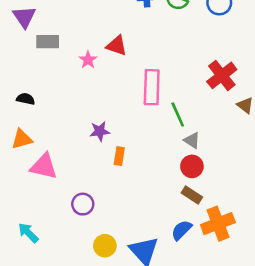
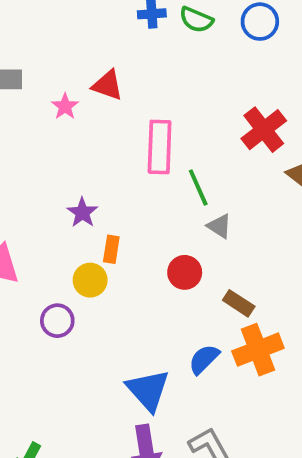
purple star: (100, 131) -> (82, 213), turned -30
red circle: (192, 166) -> (185, 272), moved
brown rectangle: (192, 195) -> (239, 303), moved
yellow circle: (105, 246) -> (90, 280), moved

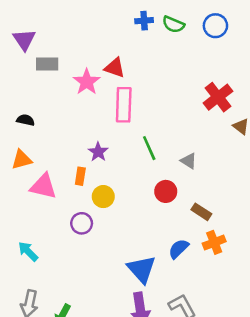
pink star: (65, 106) -> (87, 82), size x1.5
pink rectangle: (160, 147) -> (124, 105), moved
green line: (198, 187) -> (149, 148), moved
orange rectangle: (111, 249) -> (80, 176), moved
orange cross: (258, 350) -> (214, 242), size x0.7

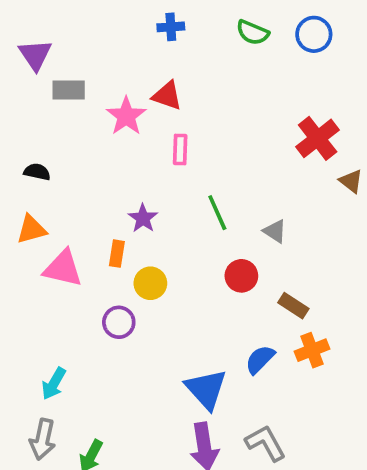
blue cross: (144, 21) -> (171, 27), moved
pink rectangle: (124, 105) -> (180, 150), size x0.6
cyan arrow: (28, 251) -> (54, 384), moved, turned -105

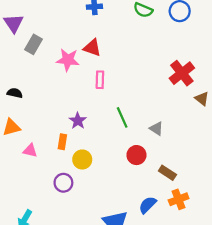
gray rectangle: (69, 90) -> (34, 44), turned -60
pink star: (126, 116) -> (68, 60), turned -30
pink triangle: (63, 268) -> (30, 151), size x0.6

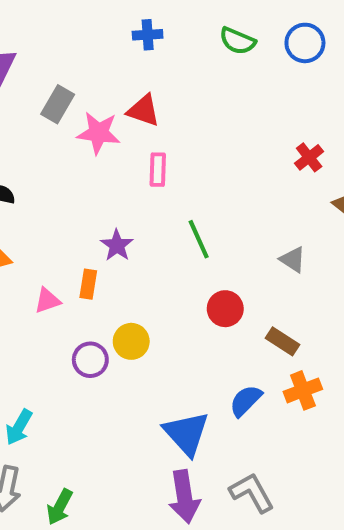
gray rectangle: (34, 44) -> (58, 104), moved
red cross: (182, 73) -> (309, 157), size x0.6
gray triangle: (156, 128) -> (293, 260), moved
pink triangle: (30, 151) -> (47, 300), moved, turned -32
yellow circle: (82, 159) -> (131, 341), moved

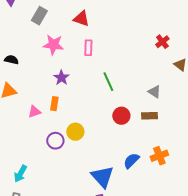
pink star: (98, 133) -> (53, 45), moved
purple star: (117, 245) -> (61, 78), moved
brown rectangle: (282, 341) -> (149, 116), moved, turned -35

